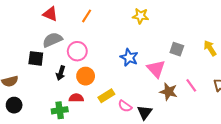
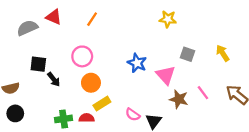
yellow star: (141, 16) -> (168, 19), moved
gray semicircle: (52, 40) -> (27, 28), moved
black arrow: (61, 73) -> (54, 79), moved, turned -56
yellow rectangle: (106, 96) -> (102, 104), moved
red semicircle: (76, 98) -> (87, 118), moved

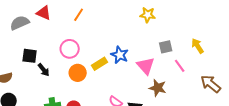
gray square: (188, 54) -> (166, 47), turned -32
pink line: (203, 93) -> (180, 66), moved
yellow rectangle: (102, 104) -> (100, 64), moved

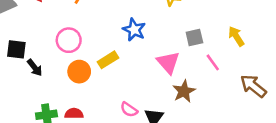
blue star: (120, 55) -> (134, 30), moved
brown star: (158, 88) -> (184, 91), turned 30

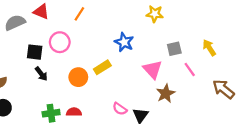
pink circle: (69, 40) -> (60, 42), moved
black square: (16, 49) -> (35, 52), moved

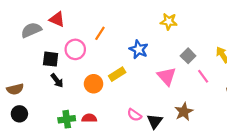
orange line: (79, 14) -> (100, 33), moved
gray square: (174, 49) -> (188, 56), turned -32
brown star: (166, 94) -> (184, 112), moved

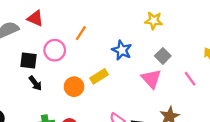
gray square: (188, 56) -> (163, 56), moved

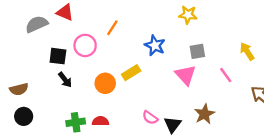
gray square: (163, 56) -> (197, 51), turned 35

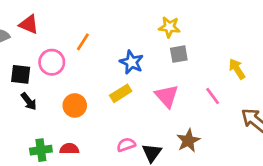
gray square: (197, 51) -> (179, 54), moved
yellow rectangle: (131, 73) -> (121, 93), moved
pink semicircle: (150, 118) -> (126, 145), turned 126

